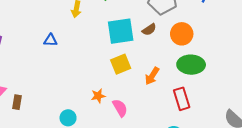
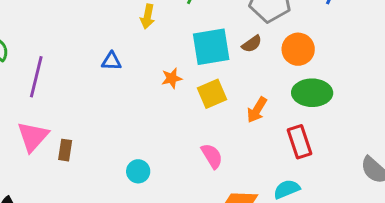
orange star: (98, 96) -> (172, 78), moved

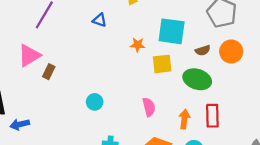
brown semicircle: (252, 44) -> (203, 50), moved
green ellipse: (312, 93) -> (197, 79), moved
orange arrow: (257, 110) -> (184, 119), moved, turned 138

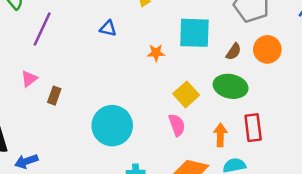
brown semicircle: (203, 50) -> (234, 52), turned -32
pink triangle: (29, 55) -> (29, 79), size x0.6
yellow square: (162, 64) -> (186, 94), moved, turned -30
cyan circle: (95, 102) -> (112, 126), size x2.0

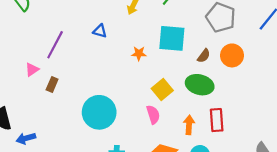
purple line: (42, 29) -> (55, 45), moved

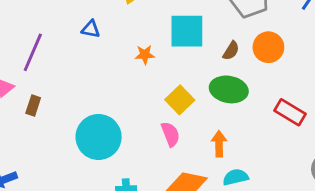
red rectangle: (217, 120) -> (290, 112), moved, turned -50

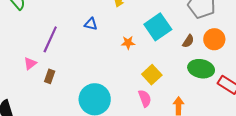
cyan square: (187, 31) -> (158, 27), turned -36
green ellipse: (229, 89) -> (201, 69), moved

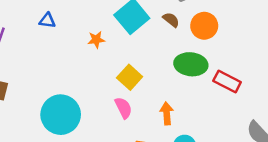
brown semicircle: (188, 41) -> (171, 20), moved, turned -80

